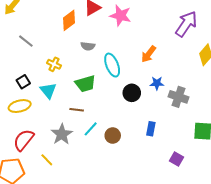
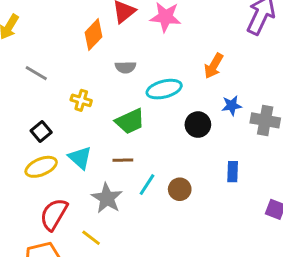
cyan ellipse: (112, 65) -> (164, 89), turned -75
cyan triangle: (48, 90) -> (80, 158), moved

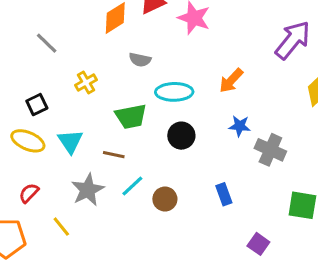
yellow cross: (81, 100) -> (86, 82), turned 30
black circle: (198, 125) -> (181, 136), moved
yellow ellipse: (41, 167) -> (28, 141), turned 32
blue rectangle: (233, 172) -> (224, 194), turned -36
red semicircle: (54, 214) -> (29, 193), size x0.6

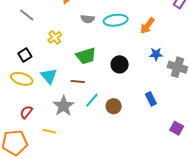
cyan ellipse: (174, 92) -> (116, 20), moved
yellow line: (61, 227) -> (49, 131), turned -32

